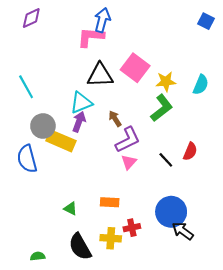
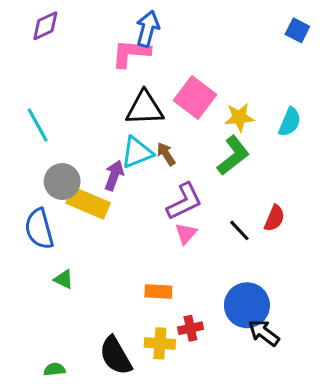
cyan triangle: (81, 103) -> (137, 152), moved
brown arrow: (115, 119) -> (166, 154), moved
green triangle: (70, 209) -> (64, 279), moved

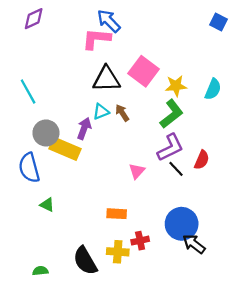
blue arrow: (148, 29) -> (109, 21), turned -60
cyan triangle: (137, 152) -> (101, 112), size x0.7
purple L-shape: (184, 201) -> (170, 148), moved

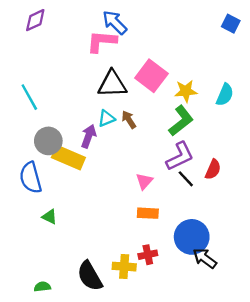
orange rectangle: (117, 214) -> (148, 213), moved

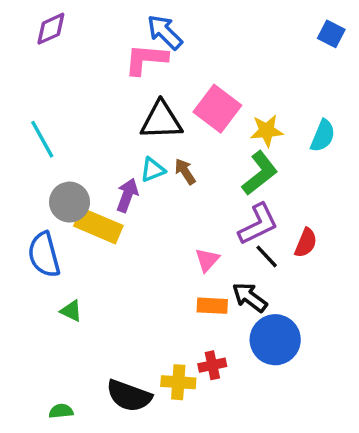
black arrow: (205, 258) -> (250, 297), moved
black semicircle: (90, 276) -> (129, 396), turned -40

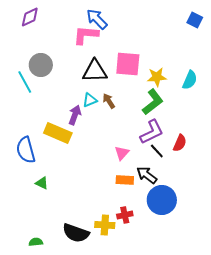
pink square: (217, 109) -> (128, 64), turned -32
gray circle: (70, 202) -> (41, 65), moved

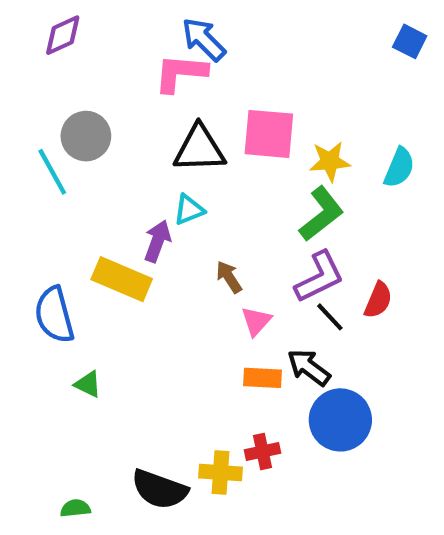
brown arrow: (109, 101) -> (229, 277), moved

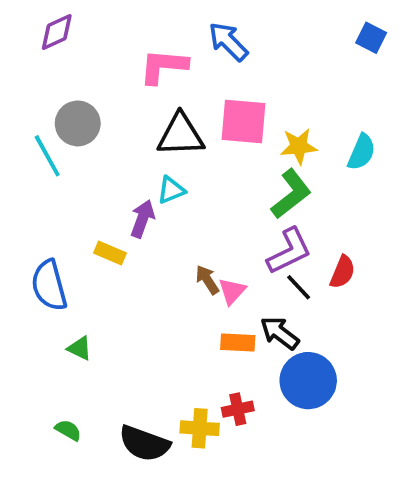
blue arrow: (204, 39) -> (228, 42), moved
brown arrow: (229, 277) -> (207, 280), moved
yellow rectangle: (122, 279) -> (110, 253), size x0.6
green semicircle: (75, 508) -> (68, 430), moved, turned 36

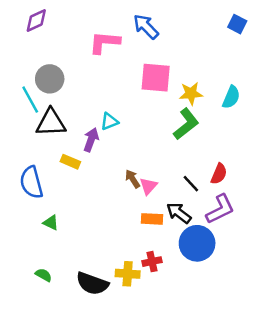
black triangle: (181, 135) -> (51, 123), moved
purple L-shape: (289, 251) -> (220, 209), moved

